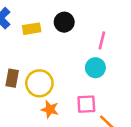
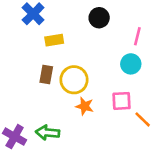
yellow rectangle: (32, 29) -> (54, 40), moved

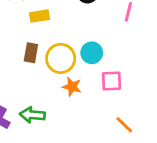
cyan circle: (131, 64) -> (92, 53), moved
orange line: (143, 119) -> (124, 125), moved

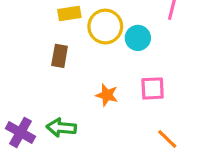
cyan circle: (92, 53) -> (138, 38), moved
yellow circle: (61, 58) -> (105, 27), moved

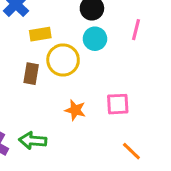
yellow circle: (105, 27) -> (63, 60), moved
cyan circle: (138, 38) -> (95, 39), moved

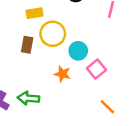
cyan circle: (95, 39) -> (78, 51), moved
pink square: (118, 104) -> (96, 69), turned -36

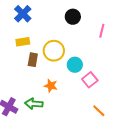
yellow rectangle: (34, 13) -> (23, 42), moved
orange star: (62, 74) -> (51, 86), moved

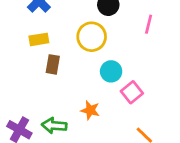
yellow circle: (54, 51) -> (92, 37), moved
orange star: (51, 86) -> (90, 110), moved

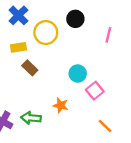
yellow circle: (92, 37) -> (46, 33), moved
brown rectangle: (53, 64) -> (30, 68), turned -56

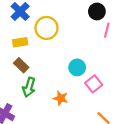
black circle: (75, 19) -> (97, 11), moved
brown rectangle: (30, 68) -> (21, 65), moved
green arrow: (31, 118) -> (29, 87), moved, turned -78

